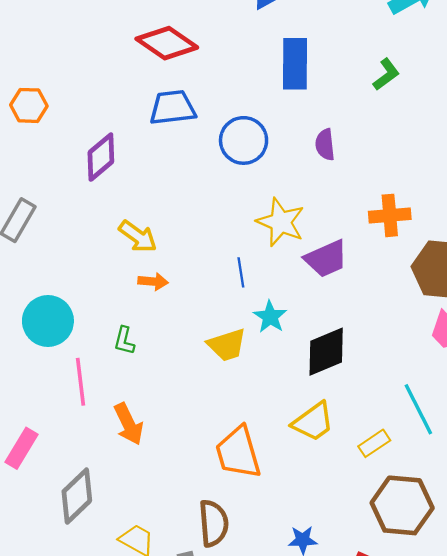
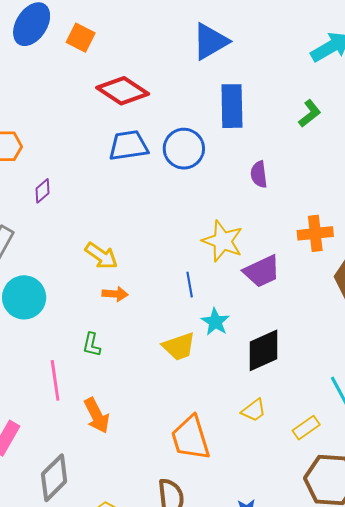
blue circle: (244, 140) -> (184, 149), moved
purple diamond: (101, 157) -> (43, 191), moved, size x0.6
cyan circle: (48, 321) -> (24, 297), moved
yellow trapezoid: (313, 422) -> (254, 410), size x0.7

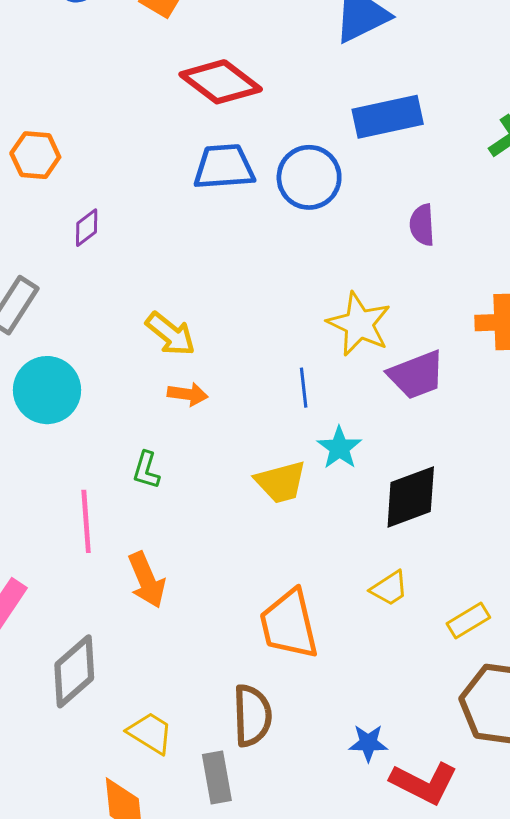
blue rectangle: (232, 106) -> (388, 117), turned 75

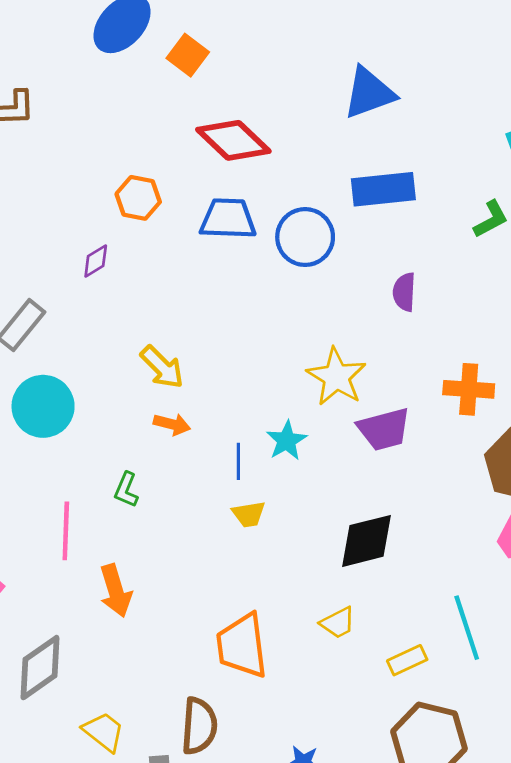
orange hexagon: (35, 155) -> (138, 198), moved
blue line: (304, 388) -> (238, 461), moved
cyan star: (339, 448) -> (287, 441), moved
yellow trapezoid: (281, 482) -> (249, 514), size x0.7

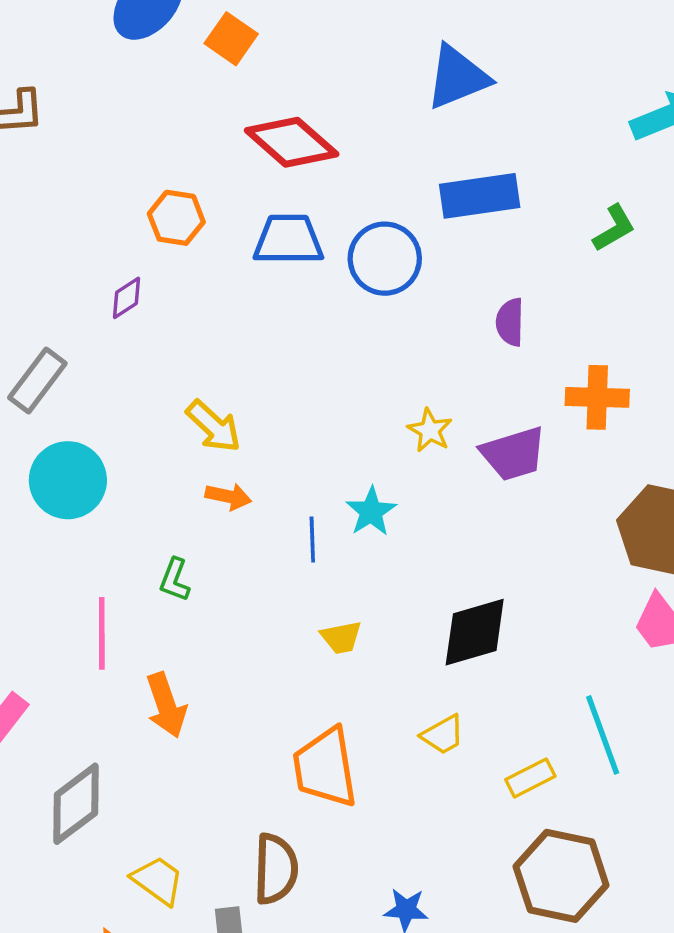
yellow star: (336, 377) -> (430, 430), size x0.6
orange cross: (469, 389) -> (597, 397), moved
purple trapezoid: (384, 429) -> (513, 454), moved
yellow trapezoid: (249, 514) -> (341, 637), moved

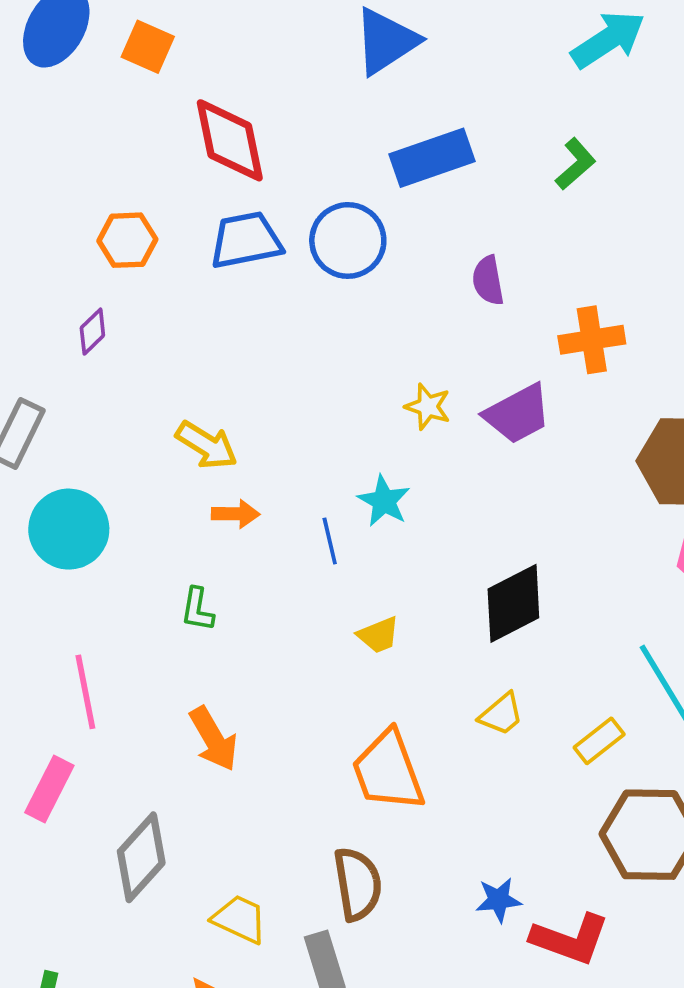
red diamond: (292, 142) -> (230, 140), turned 48
pink line: (102, 633) -> (85, 692), moved

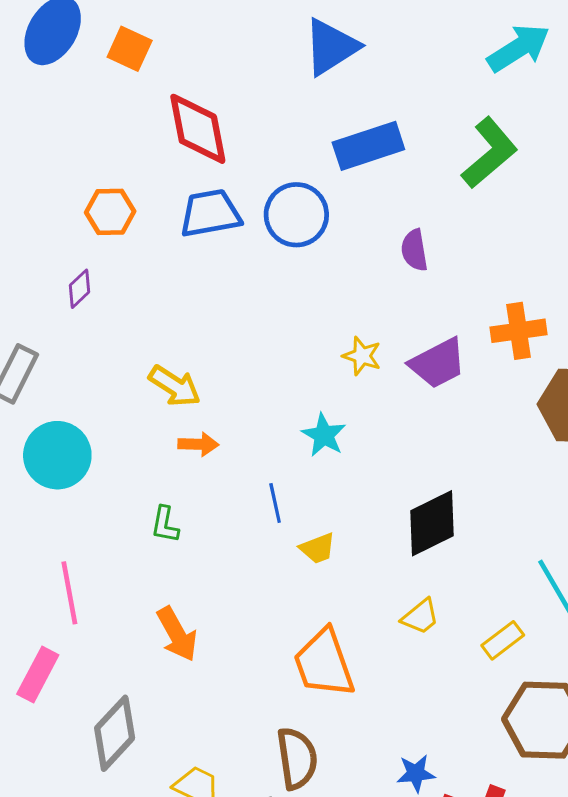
green L-shape: (575, 164) -> (489, 153), size x1.6
orange cross: (592, 340) -> (519, 331), moved
blue line: (330, 541) -> (275, 503), moved

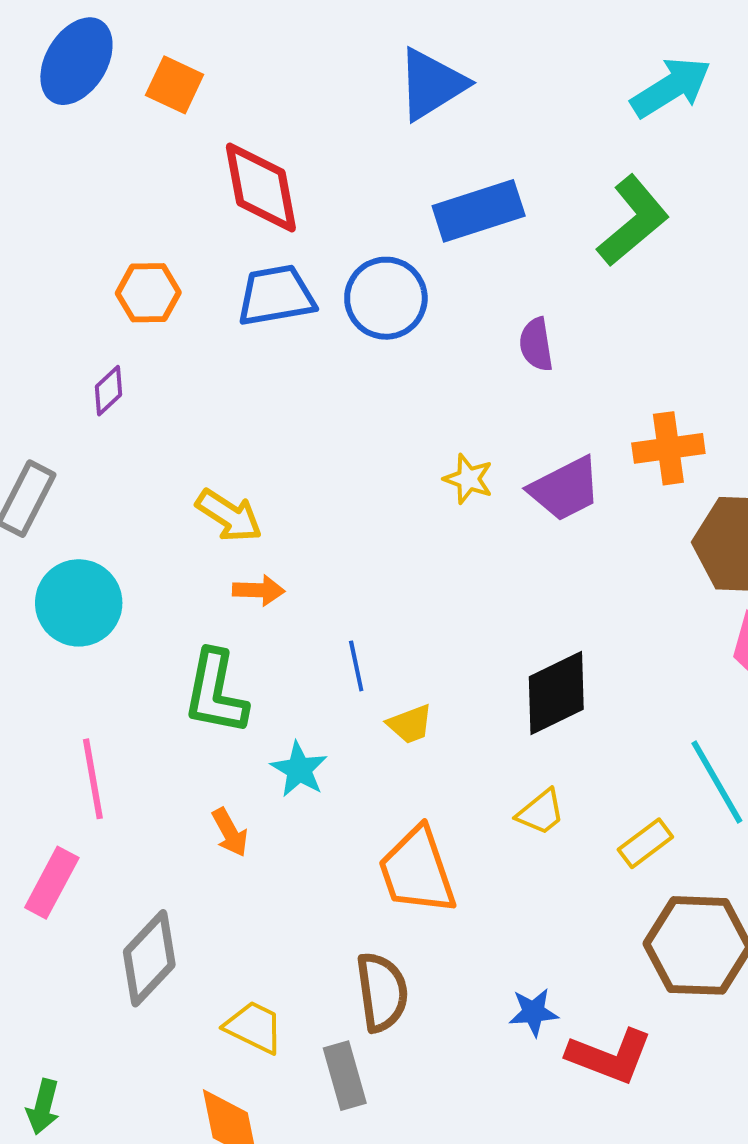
cyan star: (324, 435) -> (299, 769), moved
green L-shape: (165, 525) -> (215, 692), size x1.8
orange arrow: (177, 634) -> (230, 832), size x0.7

